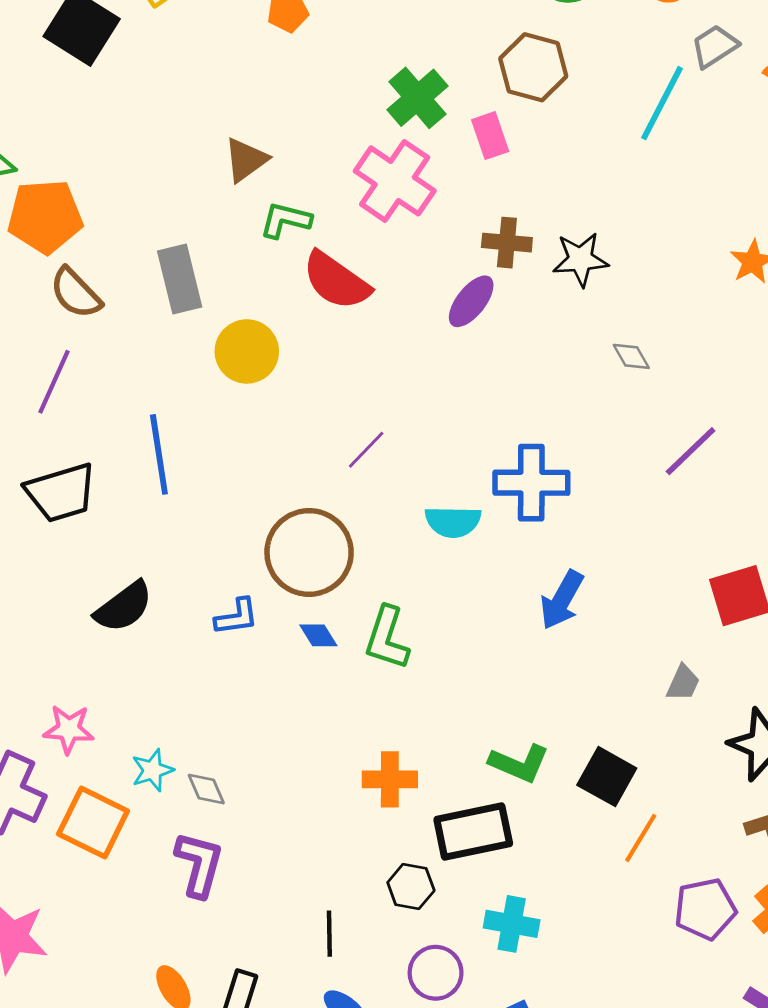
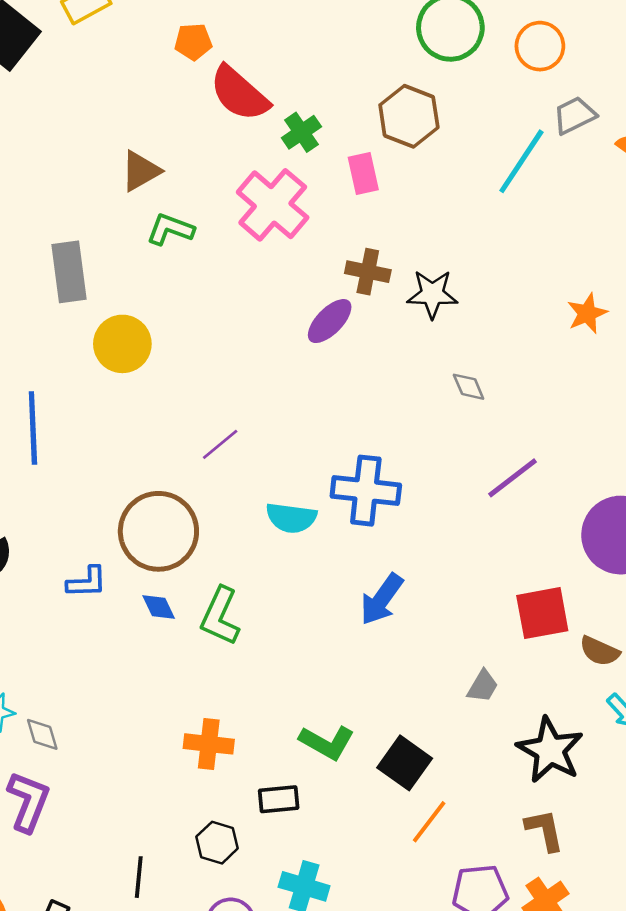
green cross: (417, 98) -> (301, 132), size x0.7
red semicircle: (336, 281) -> (239, 93), moved
black rectangle: (473, 832) -> (279, 799), size x0.6

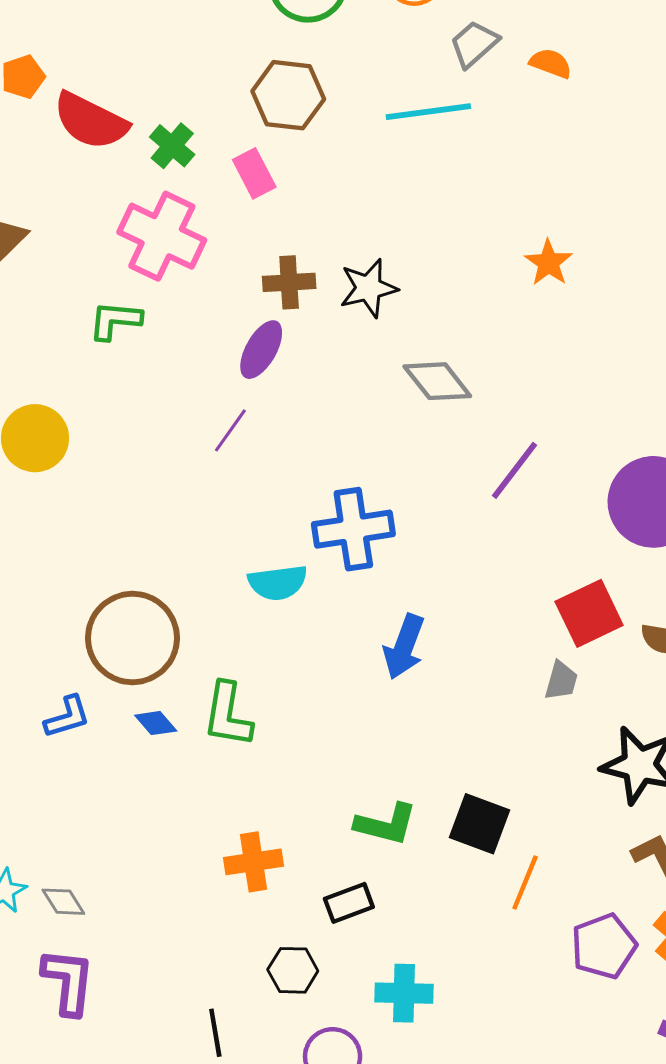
cyan line: (521, 161) -> (428, 112), turned 64
green L-shape: (170, 229) -> (115, 320), moved
gray diamond: (469, 387) -> (437, 381), size x1.6
purple line: (220, 444) -> (230, 430), moved
gray trapezoid: (483, 686) -> (561, 681), moved

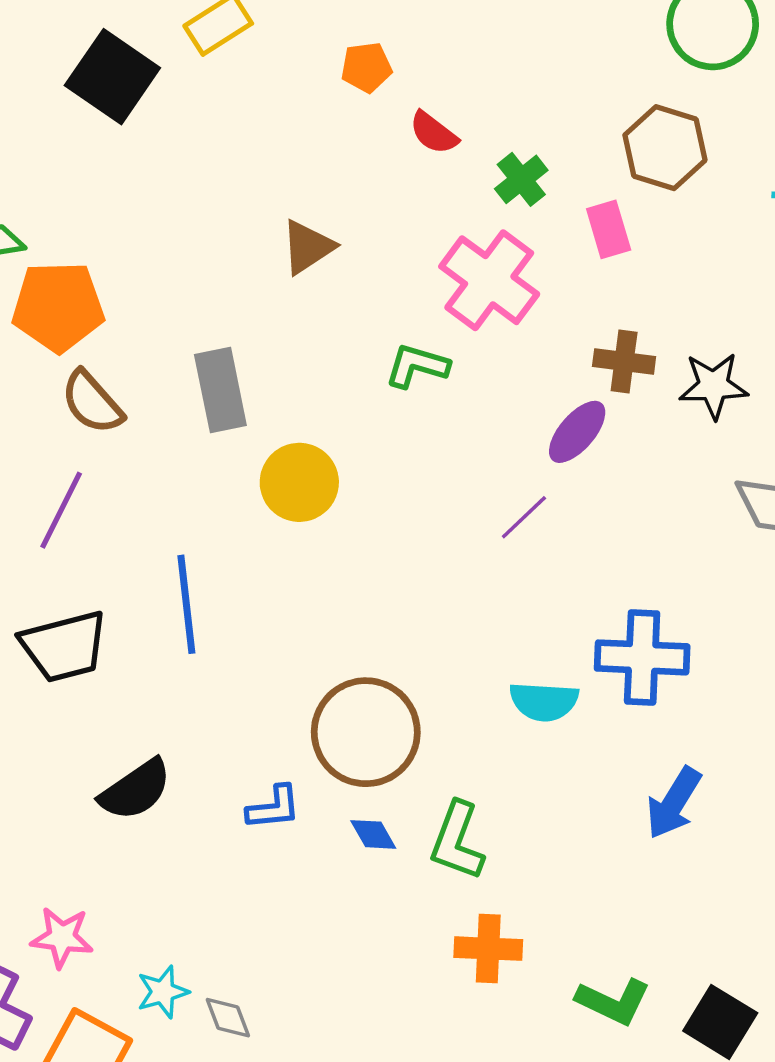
red semicircle: (91, 121) -> (434, 133), size x0.6
orange cross: (254, 862) -> (488, 949), moved

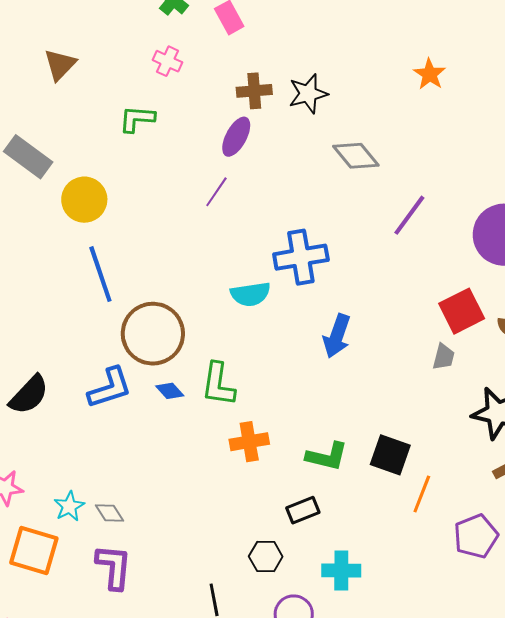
pink cross: (489, 280) -> (167, 61), size x0.5
gray rectangle: (220, 390) -> (28, 157), turned -30
blue line: (186, 604) -> (100, 274), moved
blue L-shape: (274, 808) -> (110, 388), size x1.4

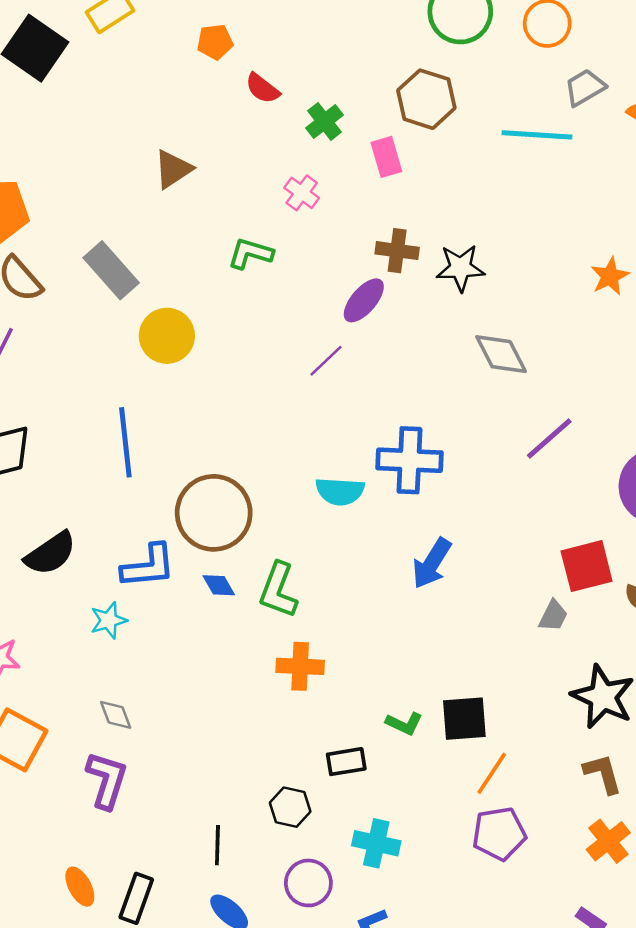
blue line: (100, 274) -> (125, 442), moved
black square: (390, 455) -> (464, 719), turned -36
green L-shape: (327, 456) -> (404, 723), moved, size x0.7
cyan star: (69, 506) -> (109, 620), moved
purple pentagon: (476, 536) -> (499, 834), moved

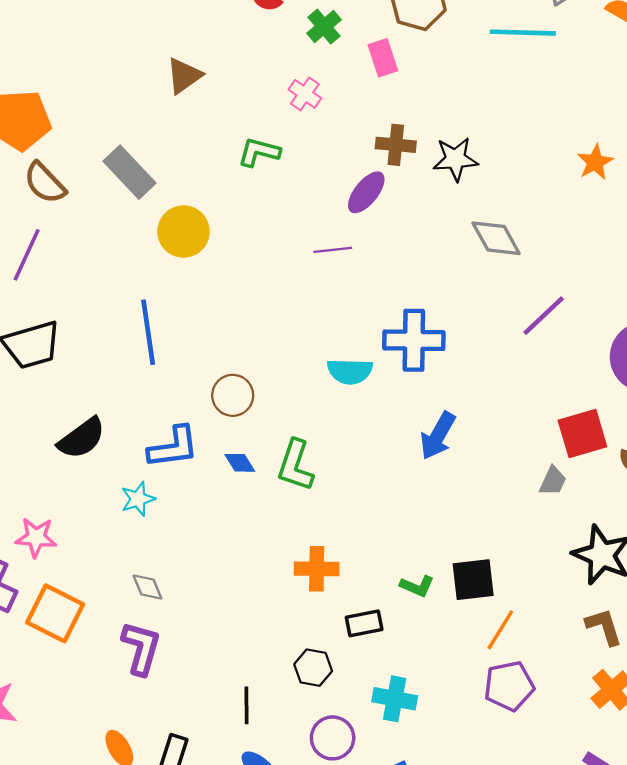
purple line: (326, 361) -> (333, 250), turned 39
brown circle: (214, 513) -> (233, 395), size x0.6
orange cross: (300, 666) -> (317, 569), moved

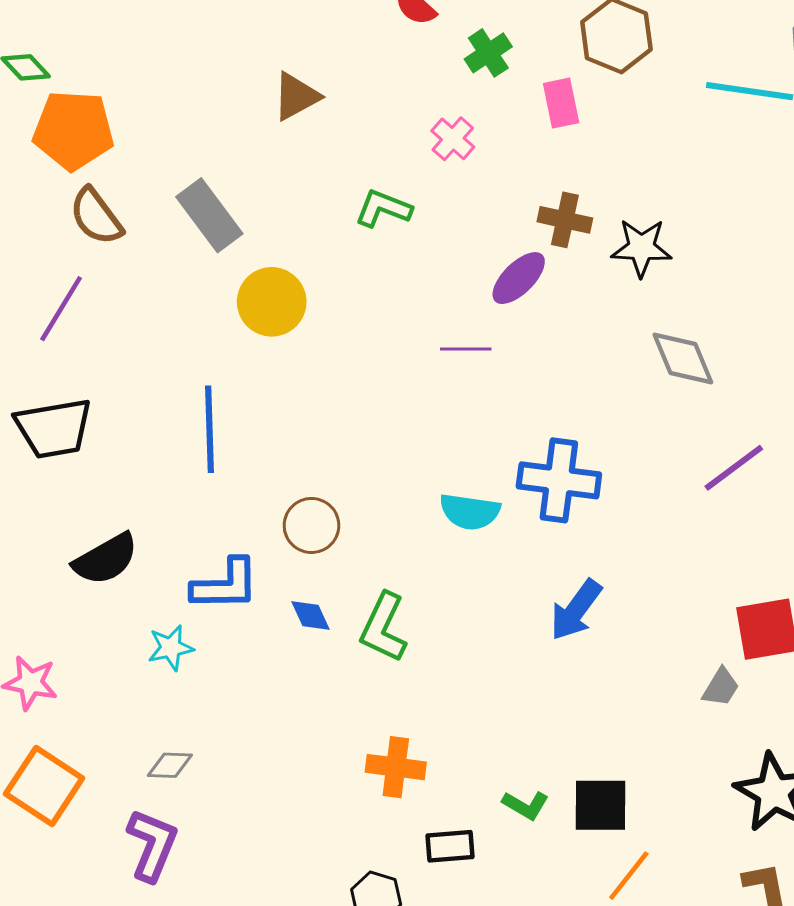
gray diamond: (147, 587) -> (170, 765), turned -72

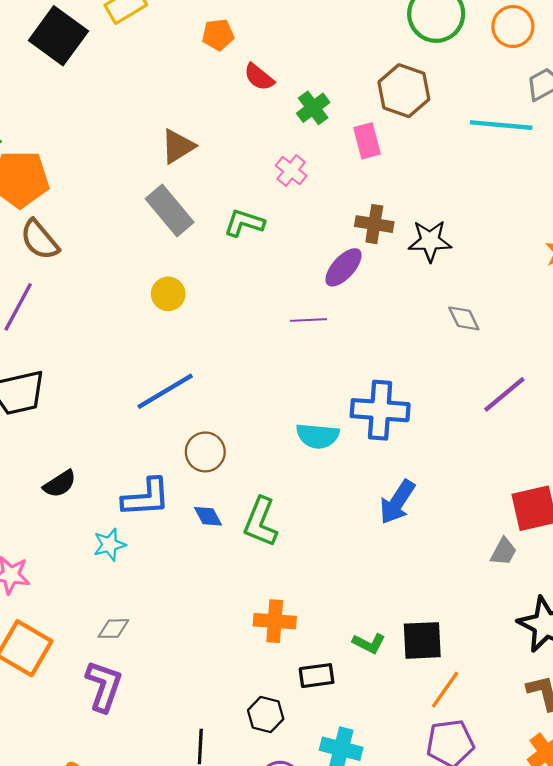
gray rectangle: (209, 215) -> (170, 211), moved
yellow circle: (272, 302) -> (168, 294), size x0.7
gray diamond: (683, 358) -> (464, 318), size x0.7
blue line: (210, 429) -> (165, 391), moved, turned 64
black semicircle: (106, 559) -> (60, 484), size x0.7

